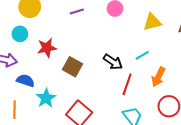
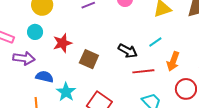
red line: (127, 84) -> (143, 71), turned 70

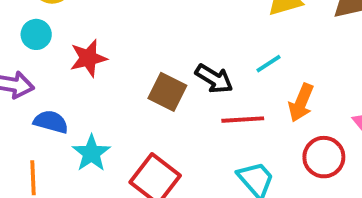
brown square: (89, 59) -> (167, 92), moved

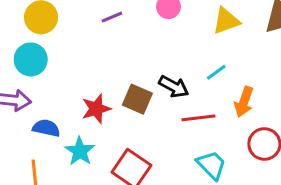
cyan circle: (36, 34) -> (31, 59), size x1.4
red star: (88, 58) -> (96, 109), moved

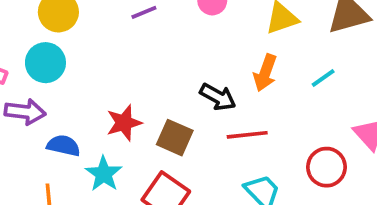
cyan line: (216, 72) -> (323, 78), moved
brown square: (137, 99) -> (175, 138), moved
orange arrow: (244, 102) -> (265, 73), moved

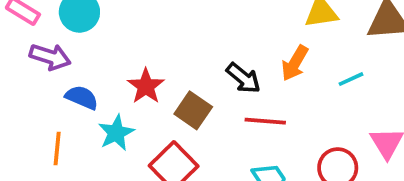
red star: (124, 123) -> (146, 86), turned -30

